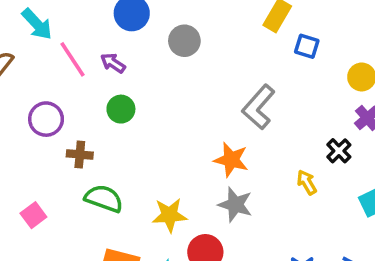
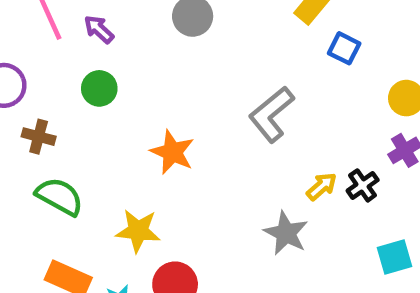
orange star: (231, 160) -> (172, 152), moved
yellow arrow: (307, 182) -> (322, 186), moved, turned 70
gray star: (235, 205) -> (286, 233), moved

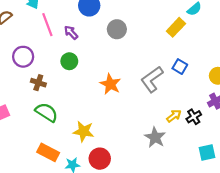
blue square: (344, 48) -> (180, 67), moved
orange star: (172, 152) -> (110, 84), moved

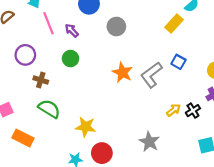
orange star: (110, 84) -> (122, 72), moved
gray star: (155, 137) -> (149, 142), moved
orange rectangle: (48, 152) -> (23, 138), moved

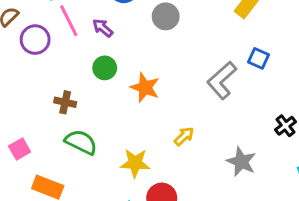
purple circle: (25, 55) -> (35, 40), moved
orange star: (122, 72) -> (145, 87), moved
yellow arrow: (174, 110) -> (184, 136), moved
gray star: (149, 142) -> (241, 162), moved

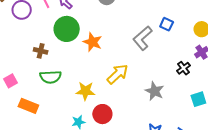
green circle: (105, 68) -> (67, 29), size x1.6
yellow arrow: (184, 136) -> (118, 74), size x1.6
green semicircle: (81, 142) -> (50, 77), turned 150

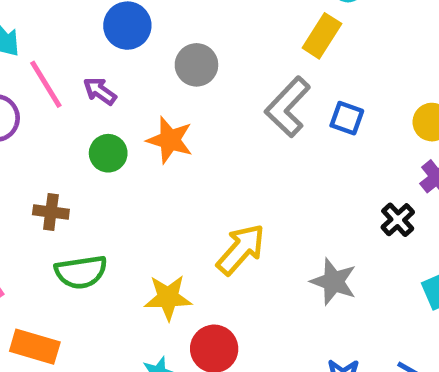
green circle: (67, 29) -> (108, 153), size x0.6
gray L-shape: (143, 38) -> (288, 107), moved
orange star: (93, 42) -> (170, 140), moved

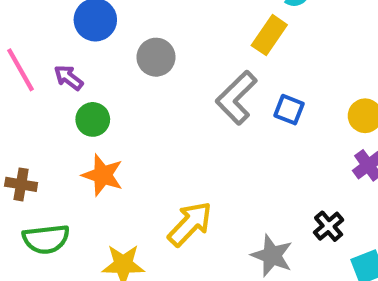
orange star: (170, 140) -> (103, 175), moved
green circle: (108, 153) -> (93, 119), moved
black cross: (398, 220) -> (329, 226), moved

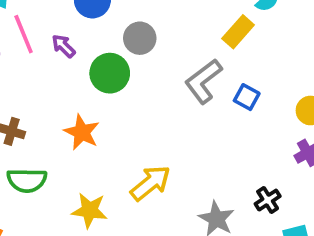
green circle: (93, 119) -> (110, 73), moved, size x1.4

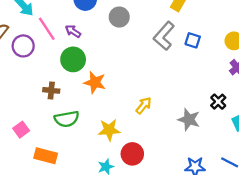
green circle: (110, 73) -> (73, 59), moved
yellow arrow: (150, 183) -> (144, 105), size x0.7

